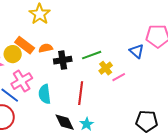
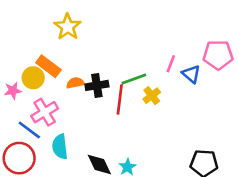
orange semicircle: (46, 48) -> (75, 83), moved
pink line: (119, 77) -> (171, 64), moved, turned -40
red line: (81, 93) -> (120, 99), moved
cyan semicircle: (45, 94) -> (60, 147), moved

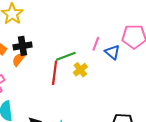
orange semicircle: (75, 83) -> (18, 59), turned -40
black cross: (97, 85) -> (23, 46), moved

